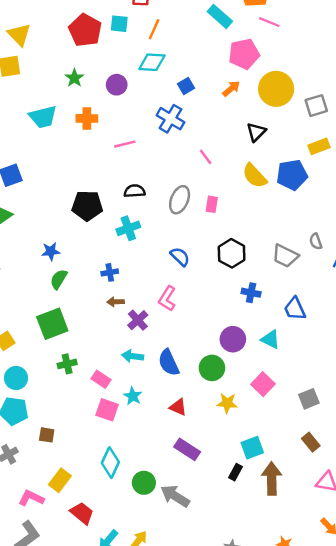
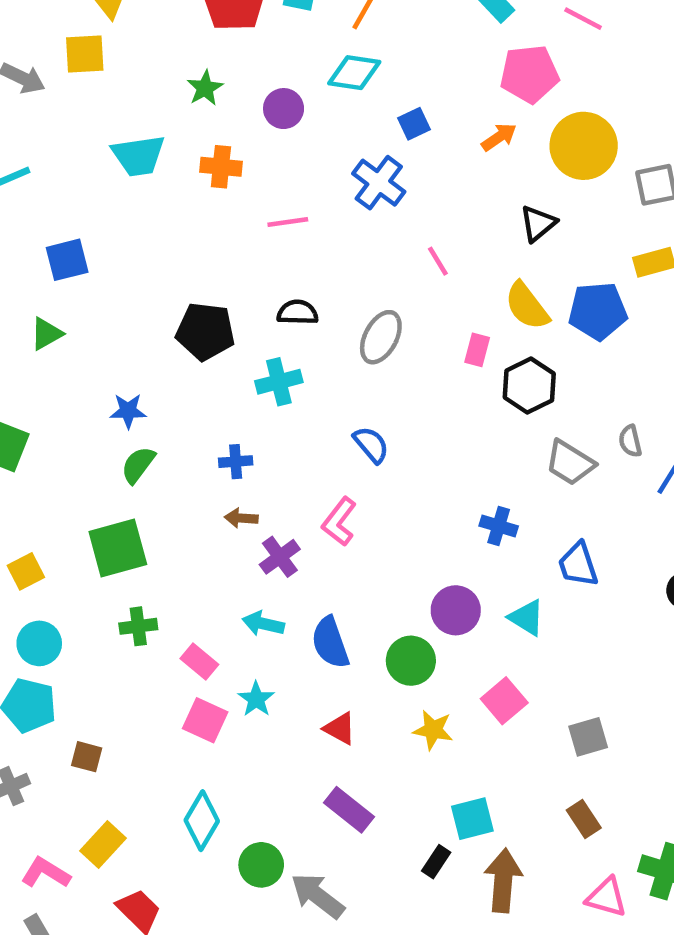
pink rectangle: (212, 204) -> (477, 350), moved
black hexagon: (232, 253) -> (529, 385), moved

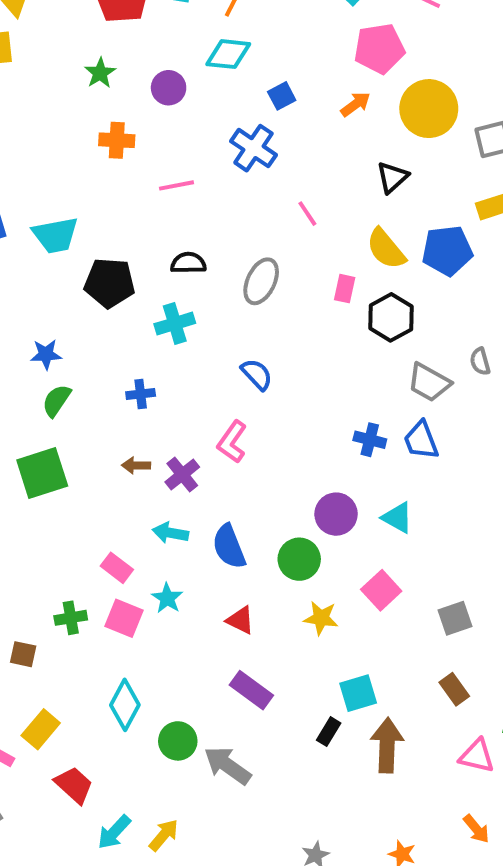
cyan trapezoid: (138, 156) -> (55, 235), moved
brown arrow: (241, 518) -> (136, 465), moved
blue trapezoid: (578, 565) -> (421, 440), moved
green cross: (138, 626) -> (71, 618), moved

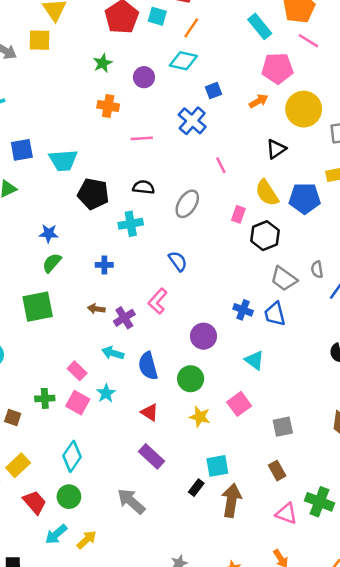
purple circle: (336, 514) -> (203, 336), moved
green circle: (178, 741) -> (69, 497), moved

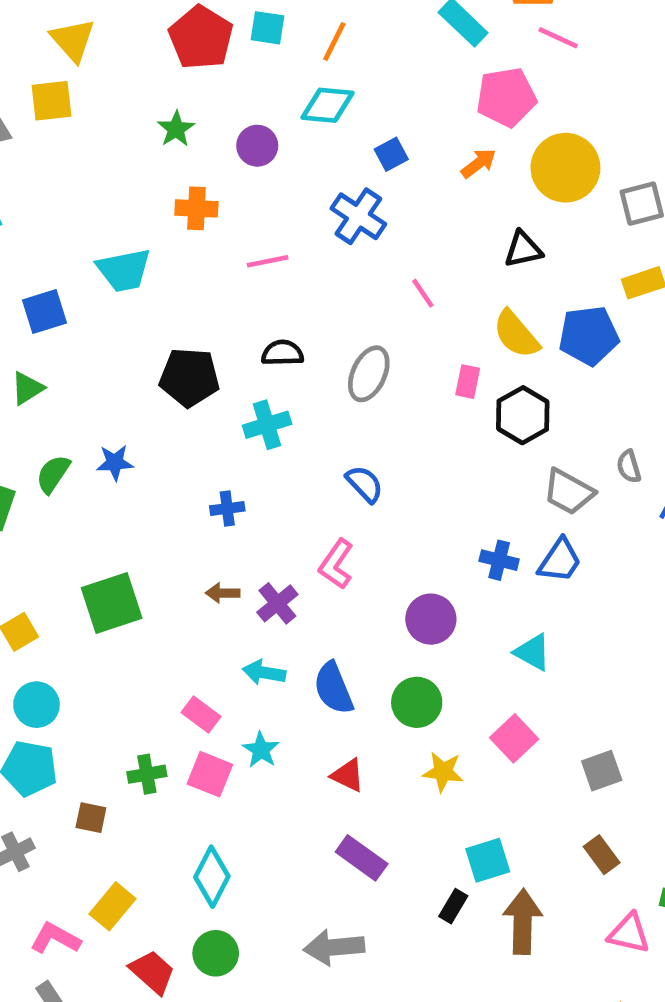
black triangle: (276, 149) -> (523, 249), turned 30
cyan trapezoid: (63, 160) -> (124, 270), moved
green semicircle: (52, 263) -> (53, 474), moved
blue trapezoid: (275, 314) -> (560, 560), turned -125
gray arrow: (131, 501) -> (334, 947), turned -40

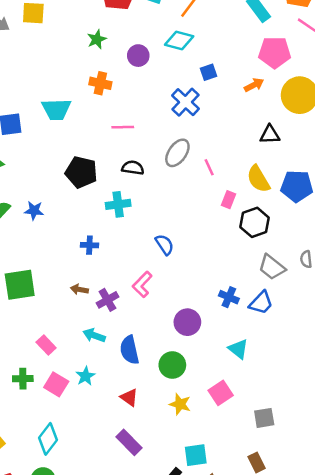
pink line: (268, 261) -> (123, 127), moved
pink line: (423, 293) -> (209, 167), moved
gray ellipse: (369, 374) -> (177, 153), moved
pink rectangle: (201, 714) -> (46, 345), moved

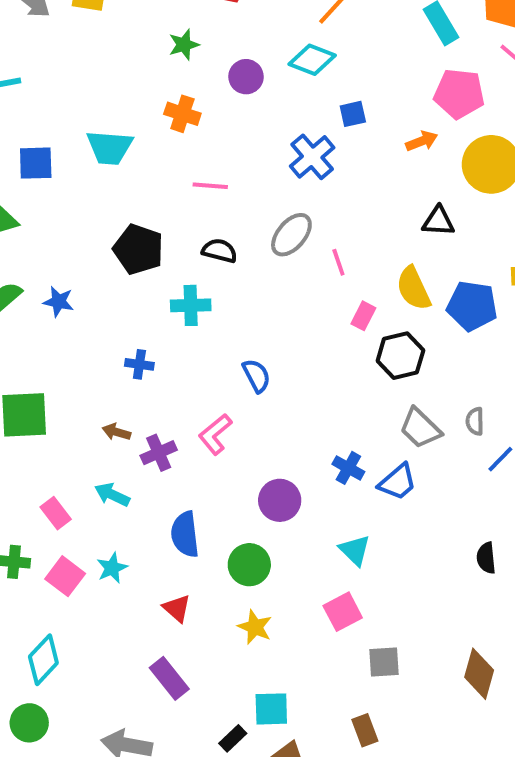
cyan arrow: (94, 335) -> (112, 495), moved
pink square: (221, 393) -> (343, 612), moved

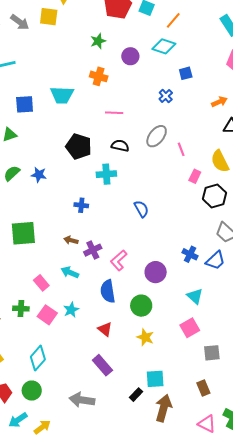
orange arrow: (422, 141) -> (219, 102), moved
blue cross: (312, 157) -> (166, 96), size x0.6
pink L-shape: (215, 434) -> (119, 260), moved

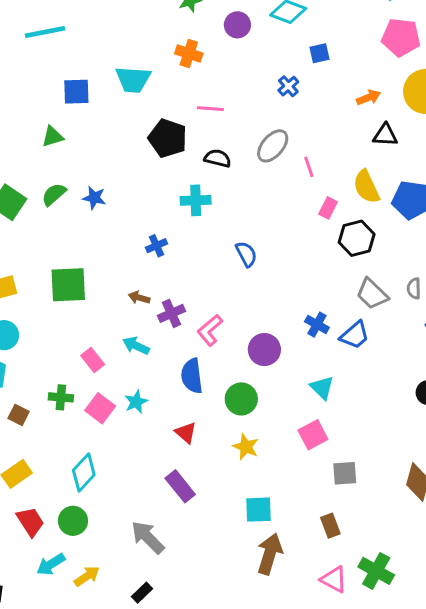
black pentagon: (79, 146) -> (168, 138), moved
blue cross: (81, 205) -> (157, 246), turned -32
black rectangle: (136, 395) -> (142, 593), moved
gray arrow: (82, 400) -> (148, 537), turned 35

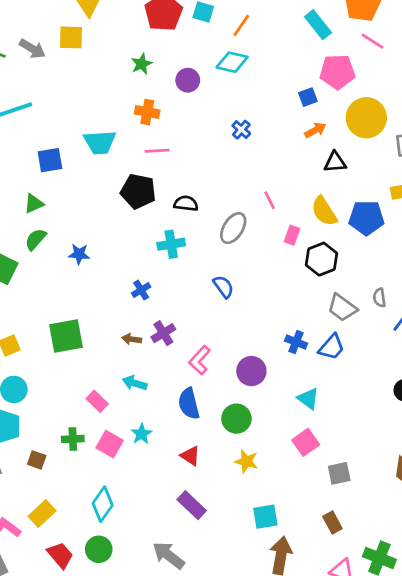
blue square: (319, 53) -> (308, 97), moved
pink line: (210, 109) -> (157, 151), moved
gray ellipse: (273, 146) -> (233, 228), moved
green semicircle: (54, 194) -> (36, 239), moved
purple cross: (171, 313) -> (163, 333), moved

